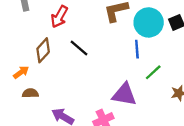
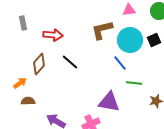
red arrow: (59, 17) -> (53, 35), turned -114
blue line: (137, 49) -> (120, 63), turned -35
green line: (153, 72) -> (134, 83), turned 49

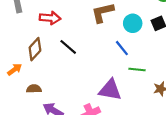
cyan circle: (130, 40) -> (133, 23), size x0.7
brown semicircle: (28, 101) -> (34, 89), moved

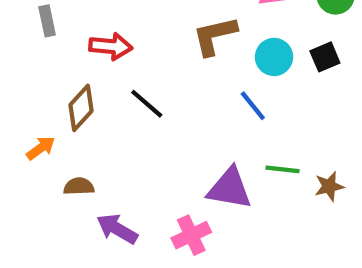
green line: (137, 69) -> (282, 169), moved

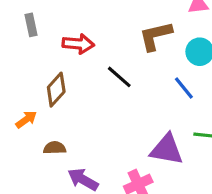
black line: (147, 104) -> (119, 77), moved

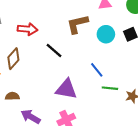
blue line: (184, 88) -> (97, 70), moved
purple triangle: (167, 149) -> (66, 89), moved

